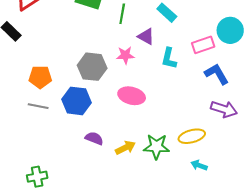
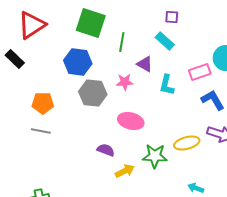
blue hexagon: (77, 101) -> (78, 62), moved
yellow ellipse: (192, 136) -> (187, 143), moved
purple semicircle: (94, 138) -> (106, 150), moved
green star: (156, 147) -> (155, 156), moved

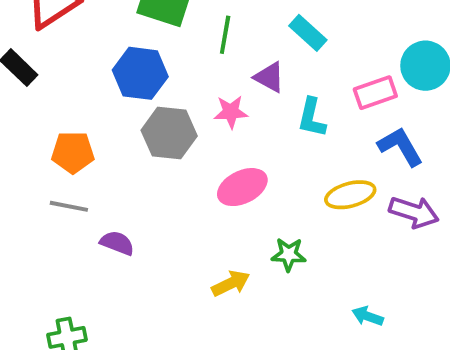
pink ellipse: (131, 121) -> (242, 187), turned -40
yellow ellipse: (187, 143) -> (350, 195), moved
purple semicircle: (106, 150) -> (117, 243), moved
green star: (155, 156) -> (289, 254), size x0.7

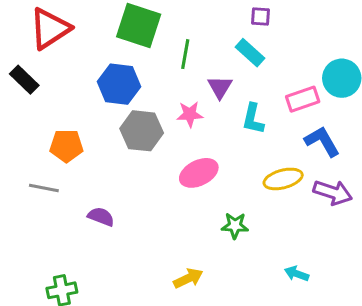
purple triangle: (269, 77) -> (220, 87), turned 32
gray line: (69, 206) -> (44, 188), moved
yellow arrow: (231, 283) -> (188, 278), moved

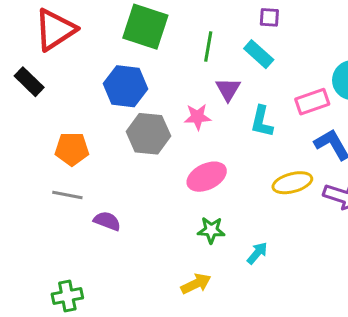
green line: (185, 54) -> (208, 46), moved
gray line: (44, 188) -> (67, 195), moved
green star: (235, 226) -> (211, 230), moved
cyan arrow: (297, 274) -> (257, 253), moved, turned 110

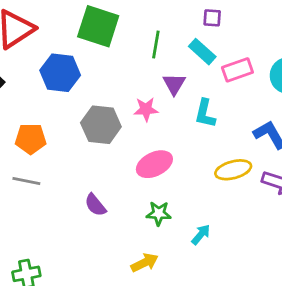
blue hexagon: (126, 86) -> (60, 73), moved
pink rectangle: (312, 102) -> (237, 70), moved
purple semicircle: (107, 221) -> (95, 205), moved, turned -150

